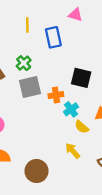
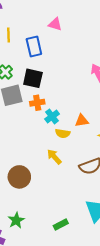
black square: (81, 78) -> (33, 78), moved
yellow semicircle: (82, 127) -> (63, 133), turned -32

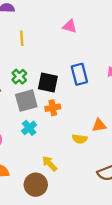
blue rectangle: (34, 47) -> (79, 74), moved
cyan cross: (52, 116) -> (29, 128), moved
yellow arrow: (54, 157) -> (50, 164), moved

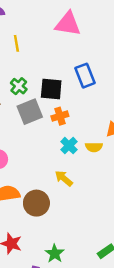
pink triangle: (70, 26) -> (68, 24), size x1.6
cyan cross: (29, 128) -> (69, 146), moved
brown circle: (36, 185) -> (36, 203), moved

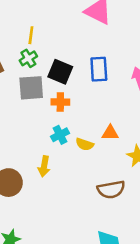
yellow line: (16, 43) -> (31, 35), moved
yellow arrow: (64, 178) -> (44, 166), turned -138

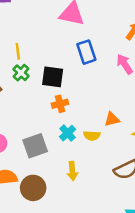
blue rectangle: (99, 69) -> (86, 52), moved
gray square: (31, 88) -> (35, 146), moved
yellow arrow: (44, 166) -> (72, 171), moved

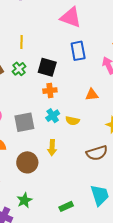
green cross: (21, 73) -> (19, 69), moved
orange triangle: (112, 119) -> (92, 95), moved
brown circle: (33, 188) -> (27, 162), moved

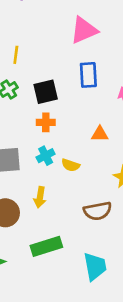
pink triangle: (71, 17) -> (84, 30), turned -50
black square: (47, 67) -> (46, 92), turned -36
green rectangle: (66, 206) -> (46, 246), moved, size x1.6

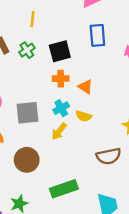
orange triangle: (100, 134) -> (85, 87), moved, turned 35
yellow arrow: (40, 197) -> (59, 131), moved, turned 30

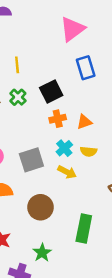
orange triangle: (85, 87) -> (84, 122), turned -42
yellow arrow: (59, 131) -> (67, 172), turned -90
green rectangle: (64, 189) -> (84, 229), turned -48

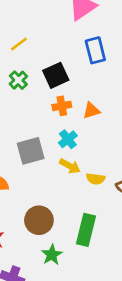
yellow line: (17, 65) -> (19, 44), turned 56
yellow semicircle: (89, 151) -> (96, 179), moved
brown circle: (40, 207) -> (39, 220), moved
green star: (42, 253) -> (52, 255), moved

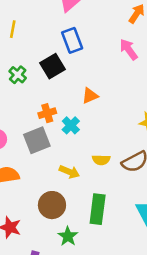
yellow line: (19, 44) -> (13, 29), moved, turned -36
blue rectangle: (95, 50) -> (72, 40), moved
orange cross: (62, 106) -> (47, 113), moved
yellow arrow: (70, 166) -> (69, 172), moved

